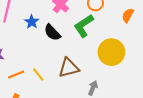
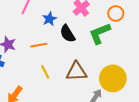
yellow circle: (111, 52) -> (113, 78), moved
orange line: (16, 74) -> (39, 45), moved

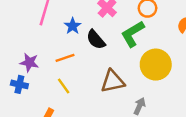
yellow line: (45, 72) -> (64, 86), moved
yellow circle: (113, 78) -> (156, 65), moved

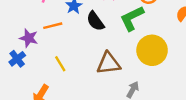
orange line: (65, 58) -> (53, 26), moved
blue cross: (19, 84) -> (17, 59), turned 35

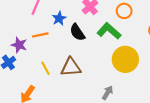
green L-shape: (132, 18) -> (109, 31), turned 65
brown triangle: (109, 63) -> (71, 67), moved

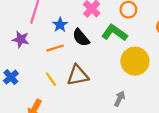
orange line: (40, 35) -> (55, 48), moved
purple star: (19, 45) -> (21, 39), moved

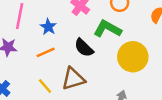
black semicircle: (81, 37) -> (84, 48), moved

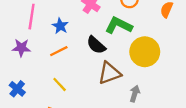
brown triangle: (73, 79) -> (109, 73), moved

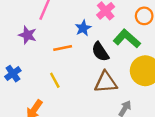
blue star: (60, 26) -> (83, 28), moved

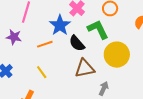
blue star: (83, 28) -> (60, 25), size x1.5
green L-shape: (127, 39) -> (98, 29), turned 30

